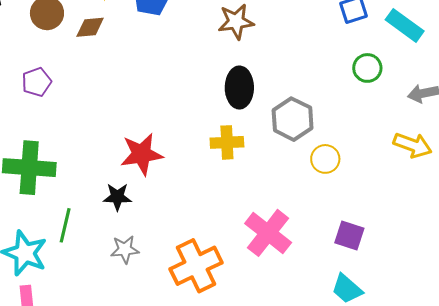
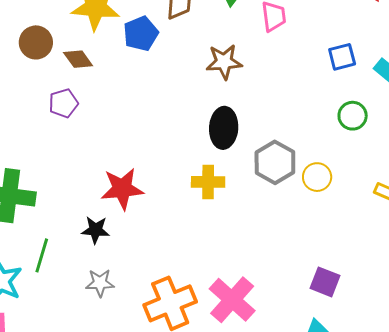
brown diamond: (90, 27) -> (78, 59), turned 56
purple pentagon: (37, 82) -> (63, 103), moved
yellow circle: (325, 159) -> (317, 177), moved
pink cross: (268, 233) -> (232, 300), moved

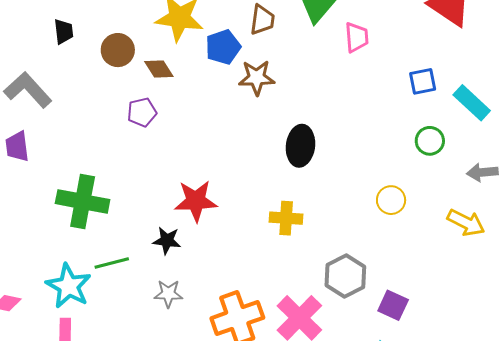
brown star: (224, 62) -> (257, 78), moved
gray hexagon: (275, 162) -> (345, 276), moved
yellow cross: (208, 182) -> (286, 218), moved
green line: (42, 255) -> (112, 263), turned 56

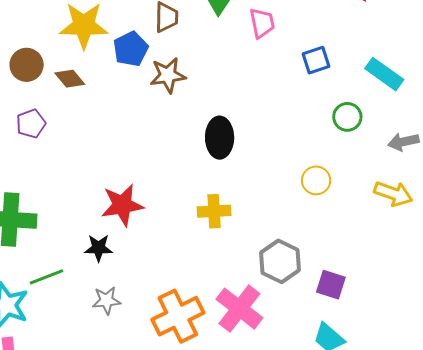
blue square: (423, 81) -> (316, 60), moved
purple pentagon: (142, 112) -> (31, 124), moved

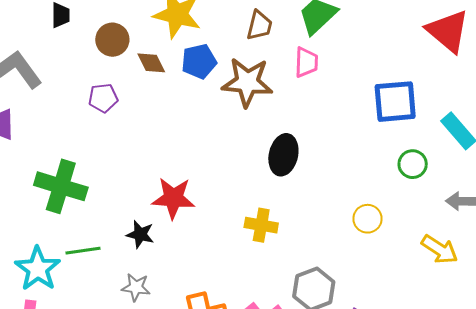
pink trapezoid: (262, 23) -> (306, 62), moved
blue pentagon: (131, 49) -> (199, 61), moved
blue square: (316, 60) -> (395, 102), size x1.6
brown star: (168, 75) -> (247, 82), size x1.4

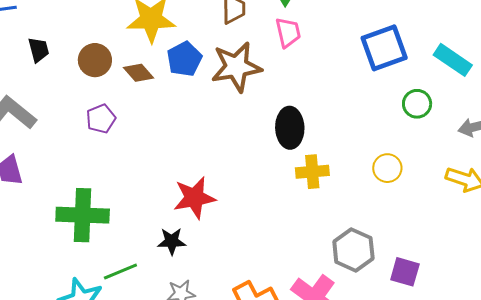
yellow cross: (261, 225) -> (312, 172), moved

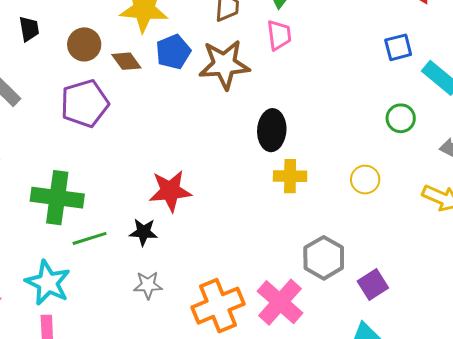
blue square: (384, 48) -> (398, 47), moved, size x0.6
purple pentagon: (101, 119) -> (85, 103), size x1.6
green line: (120, 272) -> (90, 238), moved
purple square: (405, 272) -> (373, 284), turned 36

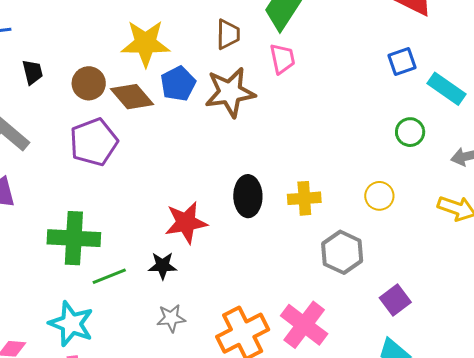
brown diamond: (126, 61) -> (132, 97), size x1.4
black ellipse: (272, 130) -> (248, 196), moved
gray hexagon: (324, 258) -> (342, 252), moved

